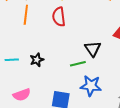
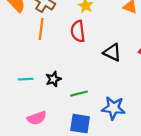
black triangle: (93, 49) -> (112, 52), moved, turned -30
green line: (78, 64) -> (79, 94), moved

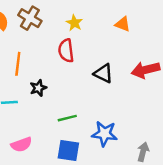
orange line: (41, 29) -> (18, 64), moved
black star: (53, 79) -> (38, 88), moved

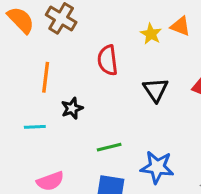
yellow star: (74, 23) -> (151, 34), moved
black triangle: (103, 73) -> (156, 90), turned 30

